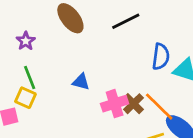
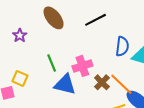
green line: (30, 77) -> (52, 63), moved
blue triangle: (81, 82) -> (65, 84), moved, size x1.6
pink cross: (115, 104) -> (82, 66), moved

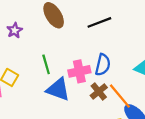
blue semicircle: (122, 46) -> (103, 65), moved

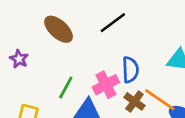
green line: (46, 64) -> (66, 87), turned 60

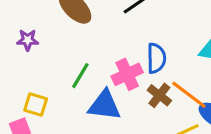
purple star: (19, 59) -> (28, 40), turned -30

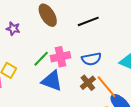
blue semicircle: (156, 58) -> (91, 59), turned 66
pink cross: (127, 74) -> (60, 57), moved

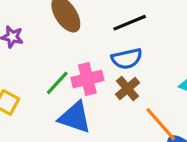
blue semicircle: (91, 59) -> (127, 59), moved
brown cross: (88, 83) -> (127, 89), moved

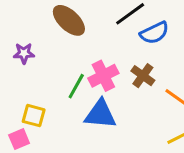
blue semicircle: (127, 59) -> (154, 33), moved

